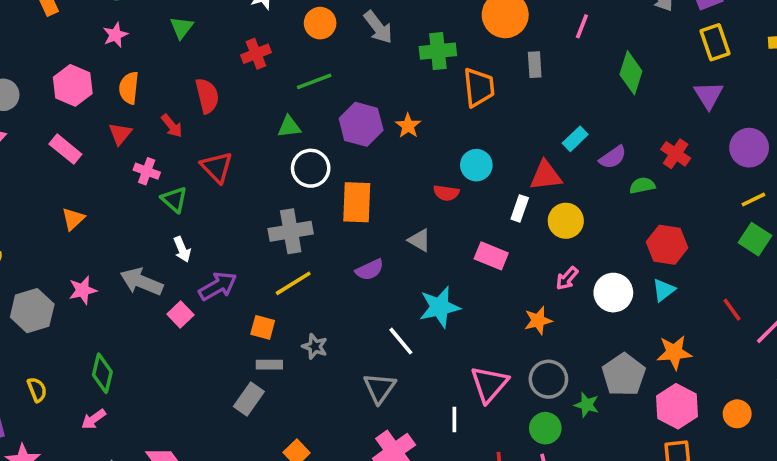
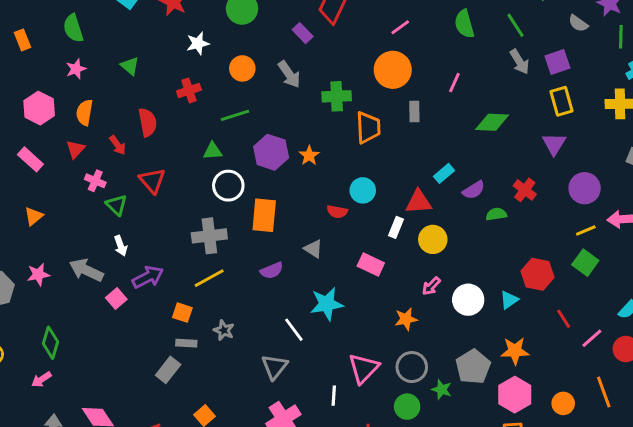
green triangle: (182, 28) -> (130, 66), turned -30
green diamond: (631, 73) -> (492, 122), turned 72
red hexagon: (667, 245) -> (537, 274), moved

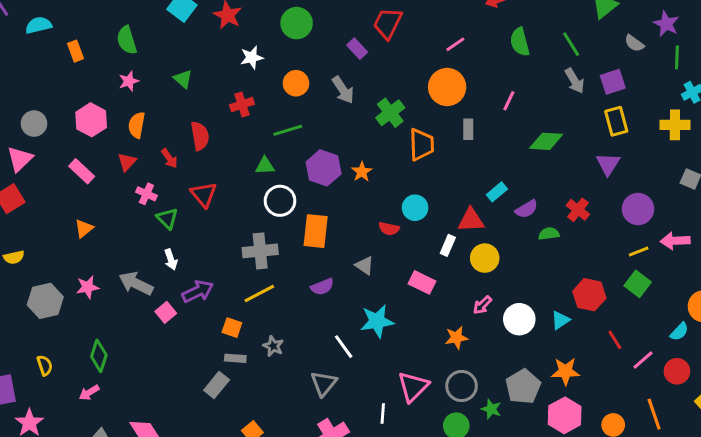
green cross: (337, 96) -> (390, 113), turned -36

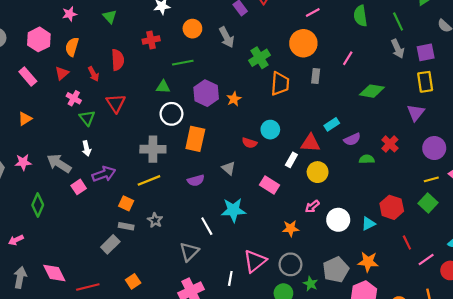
green diamond: (99, 356) -> (38, 205), moved

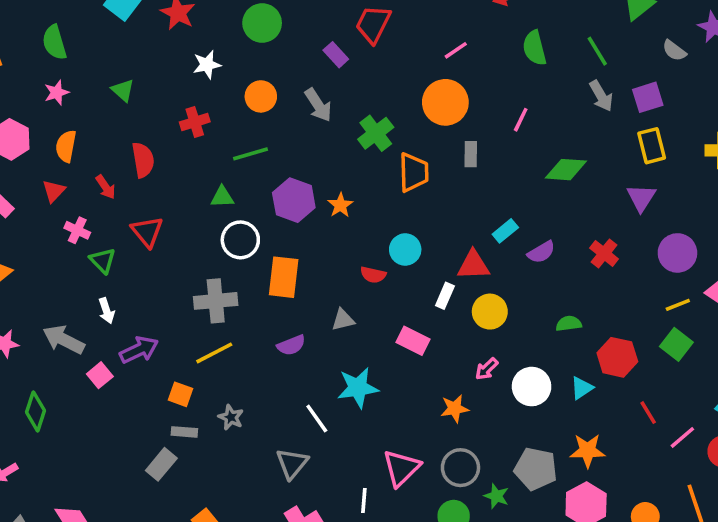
green semicircle: (367, 159) -> (569, 324), moved
gray triangle: (229, 168) -> (343, 320), turned -48
gray pentagon: (336, 270) -> (536, 469), turned -30

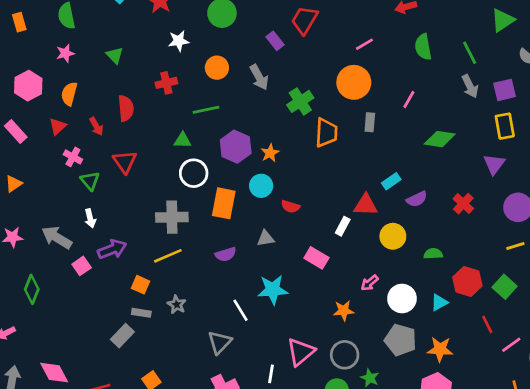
cyan circle: (405, 249) -> (261, 186), moved
yellow circle: (490, 312) -> (393, 236), moved
green square: (676, 344) -> (505, 287), moved
gray pentagon: (536, 469) -> (401, 340), moved

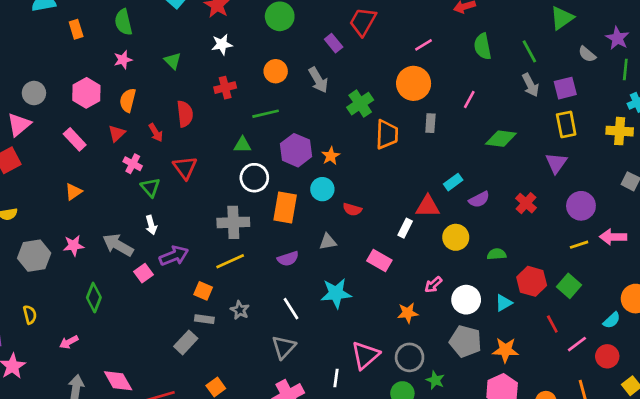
white star: (179, 41) -> (222, 44), moved
white line: (241, 310) -> (291, 309), moved

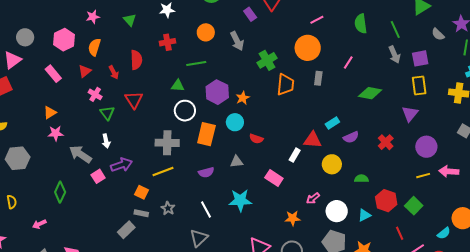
pink star: (74, 246) -> (56, 133), moved

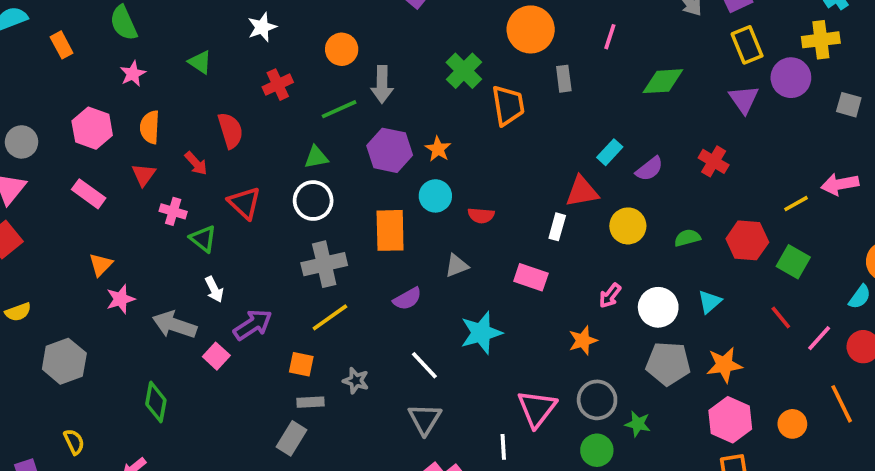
gray arrow: (237, 41) -> (382, 84), moved, turned 42
white circle: (185, 111) -> (313, 201), moved
purple circle: (426, 147) -> (791, 78), moved
red hexagon: (386, 201) -> (747, 240), moved

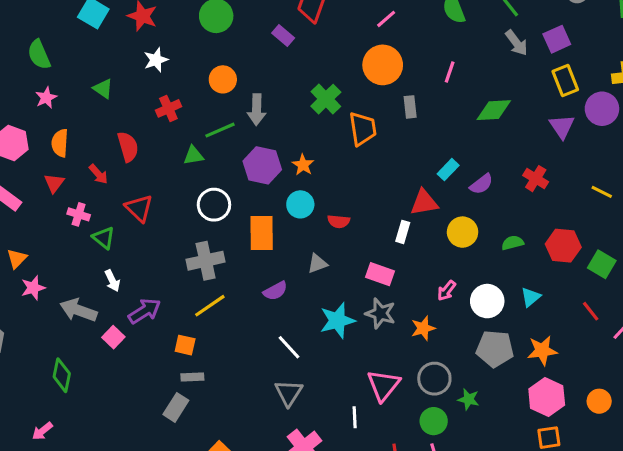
green triangle: (316, 157) -> (193, 155), moved
white circle: (313, 201) -> (214, 205), moved
yellow line: (796, 204) -> (602, 192), moved, turned 55
gray star: (356, 381) -> (380, 313), moved, size x1.4

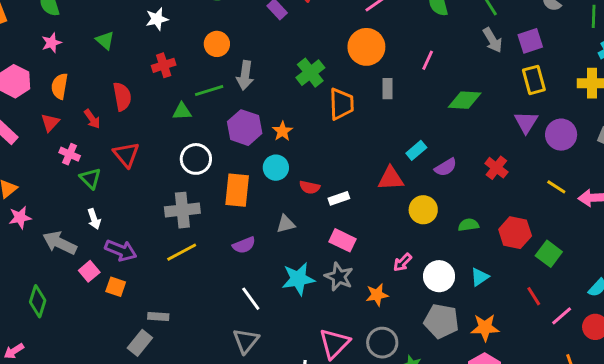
purple circle: (602, 109) -> (561, 135), moved
white rectangle: (403, 232) -> (339, 198), moved, turned 48
purple arrow: (145, 311) -> (121, 250), turned 48
orange square: (185, 345) -> (116, 287), moved

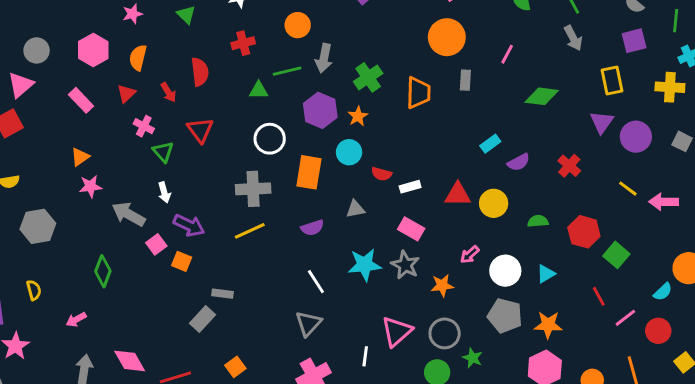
purple square: (530, 41) -> (634, 41), moved
green cross: (310, 73) -> (368, 77), moved
red triangle: (391, 178) -> (458, 195), moved

